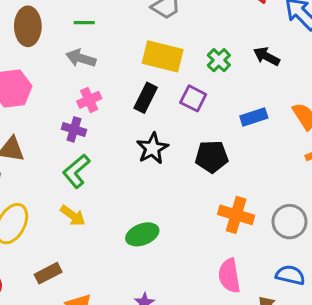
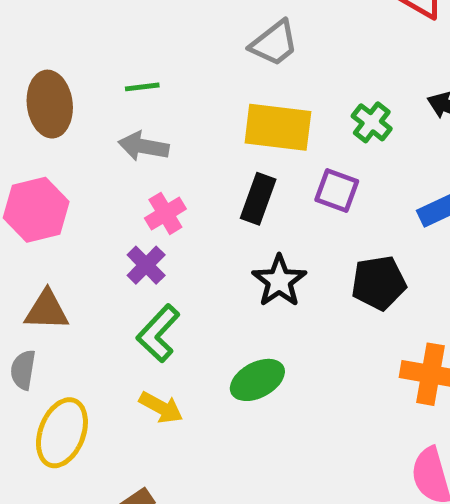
purple cross: (74, 129) -> (146, 265), turned 35
green ellipse: (142, 234) -> (257, 380), moved

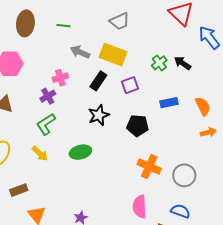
green cross: (372, 122) -> (159, 63), moved
gray arrow: (144, 146) -> (80, 52), moved
purple square: (337, 191) -> (130, 85), turned 36

